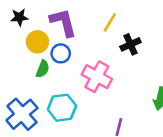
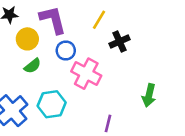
blue circle: (61, 53) -> (66, 50), moved
green semicircle: (43, 69) -> (32, 66), turned 30

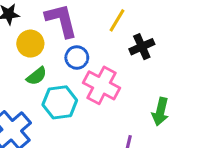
green arrow: (149, 95) -> (160, 112), moved
cyan hexagon: (52, 104) -> (60, 102), moved

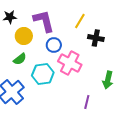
black cross: (142, 47) -> (96, 38), turned 35
green semicircle: (37, 76) -> (20, 59), moved

